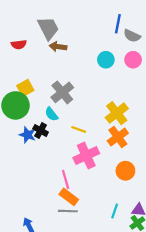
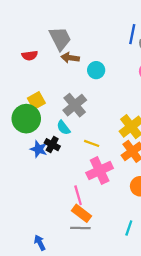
cyan circle: (106, 60) -> (96, 70), moved

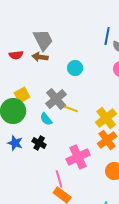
brown arrow: (70, 58) -> (40, 57), moved
yellow line: (92, 143) -> (71, 109), moved
black cross: (52, 145) -> (39, 143), moved
blue star: (39, 149) -> (15, 143), moved

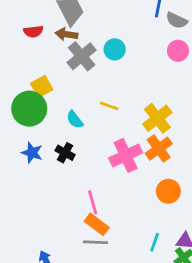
gray cross: (56, 99) -> (82, 56), moved
pink cross: (78, 157) -> (126, 155), moved

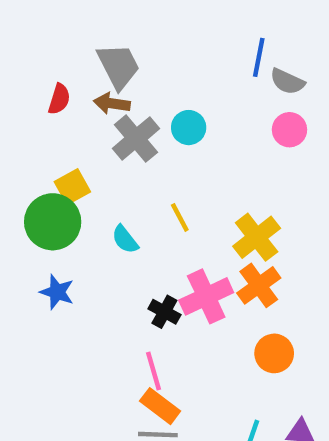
red semicircle: (33, 31) -> (59, 99), turned -66
yellow line: (109, 106) -> (180, 217), turned 42
black cross: (65, 153) -> (164, 312), moved

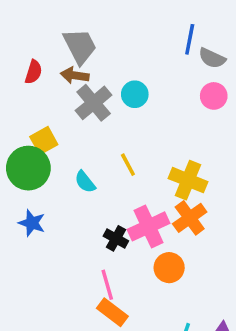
yellow cross: (257, 237) -> (188, 180), turned -30
orange circle: (274, 353) -> (169, 268), moved

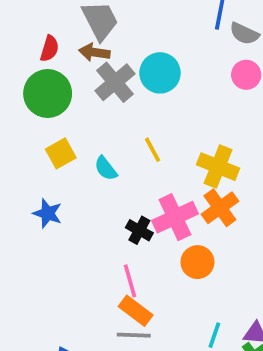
cyan circle: (135, 94) -> (160, 73), size x1.4
yellow square: (44, 141) -> (61, 153), moved
green circle: (28, 168) -> (48, 94), moved

